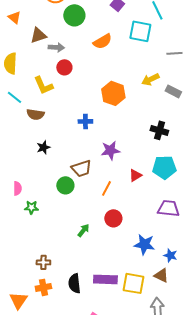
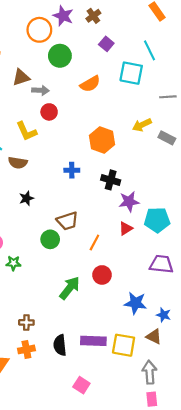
black cross: (159, 130) -> (111, 180), moved
purple star: (110, 150) -> (129, 202), moved
green arrow: (83, 230) -> (70, 288), size x1.6

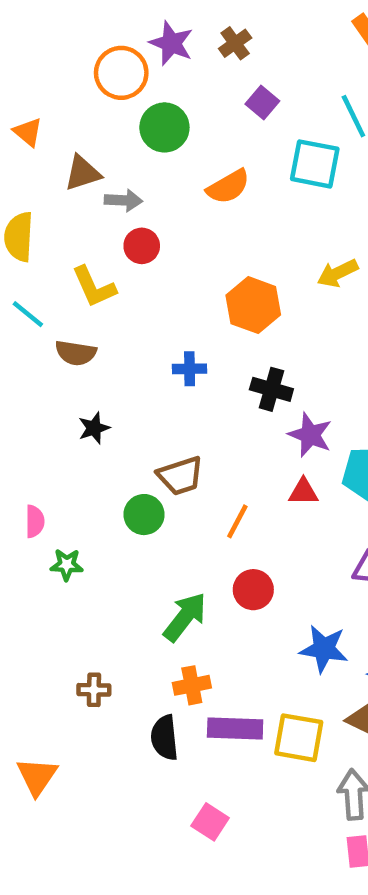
purple star: (129, 202) -> (310, 435), turned 30
red triangle: (126, 229) -> (303, 492), turned 32
orange cross: (26, 349) -> (192, 685), moved

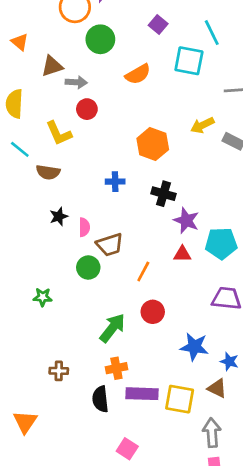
pink semicircle: (35, 521) -> (84, 227), moved

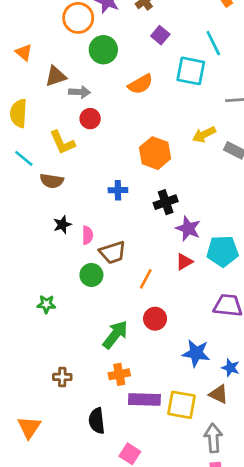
black cross: (163, 194) -> (166, 202), turned -35
red triangle: (182, 254) -> (184, 262), turned -30
black semicircle: (100, 399) -> (97, 421), moved

